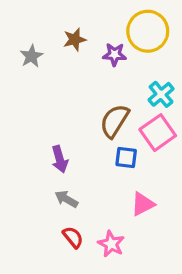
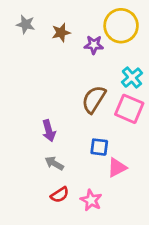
gray star: (31, 56) -> (26, 24), moved, turned -30
pink square: (158, 133) -> (129, 109), turned -32
blue square: (126, 157) -> (99, 147), moved
red semicircle: (73, 237) -> (60, 195), turned 96

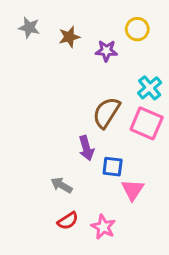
yellow circle: (121, 26) -> (137, 29), size x0.6
purple arrow: (49, 131) -> (86, 148), moved
pink triangle: (117, 167) -> (133, 190), turned -30

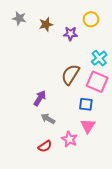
purple arrow: (86, 148) -> (40, 98), moved, turned -133
blue square: (113, 167) -> (86, 104), moved
gray arrow: (62, 185) -> (48, 119), moved
pink star: (103, 227) -> (69, 139), moved

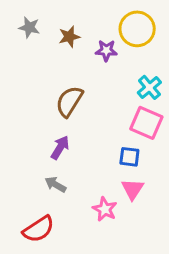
yellow circle: (91, 19) -> (137, 29), size x1.5
brown semicircle: (70, 75) -> (69, 101), moved
gray arrow: (48, 119) -> (55, 185), moved
red semicircle: (45, 146) -> (39, 229), moved, size x1.5

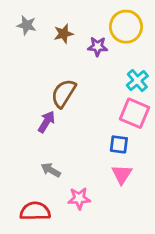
purple arrow: (60, 148) -> (46, 122), moved
pink star: (105, 209) -> (79, 198), moved, turned -30
red semicircle: (39, 229) -> (35, 211), turned -148

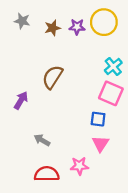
purple star: (98, 46) -> (77, 27), moved
purple arrow: (46, 122) -> (21, 100), moved
pink star: (79, 198) -> (79, 166), moved
red semicircle: (35, 211) -> (47, 174), moved

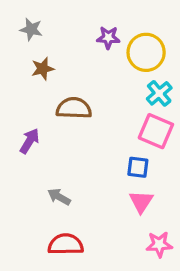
yellow circle: (104, 22) -> (146, 52), moved
brown star: (52, 28) -> (43, 69), moved
brown semicircle: (52, 77) -> (74, 108), turned 60
pink star: (79, 166) -> (159, 244), moved

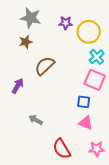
gray star: (31, 29) -> (31, 18), moved, size x1.5
brown semicircle: (74, 108) -> (45, 66), turned -45
pink triangle: (141, 202) -> (86, 123), turned -42
red semicircle: (66, 244) -> (62, 149), moved, turned -120

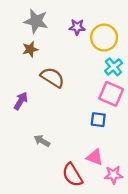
brown semicircle: (45, 66) -> (52, 77), turned 75
pink triangle: (86, 123) -> (95, 157), moved

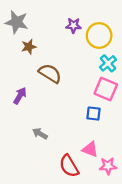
gray star: (36, 21) -> (17, 22), moved

